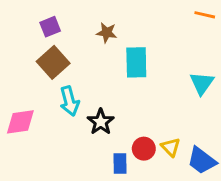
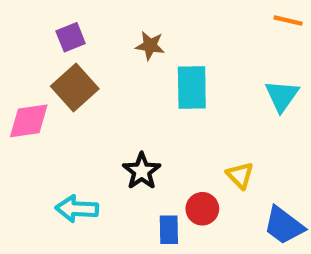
cyan triangle: (202, 83) -> (282, 96), moved
cyan arrow: (69, 101) -> (77, 209), moved, turned 108
pink diamond: (20, 122) -> (29, 121), moved
yellow triangle: (171, 147) -> (240, 175), moved

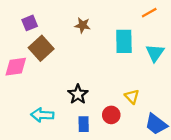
orange line: (288, 21) -> (149, 13), moved, turned -42
purple square: (71, 37) -> (30, 23), moved
cyan rectangle: (192, 87) -> (124, 41), moved
blue rectangle: (169, 230) -> (84, 124), moved

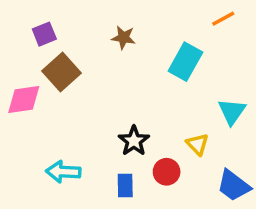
cyan rectangle: (124, 41) -> (185, 62), turned 30
cyan triangle: (155, 53) -> (232, 112), moved
black star: (78, 94) -> (134, 141), moved

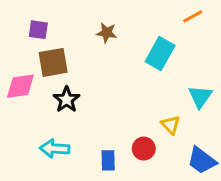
purple square: (44, 34) -> (38, 30), turned 30
brown square: (62, 72) -> (53, 62), turned 32
black star: (134, 141) -> (67, 100), moved

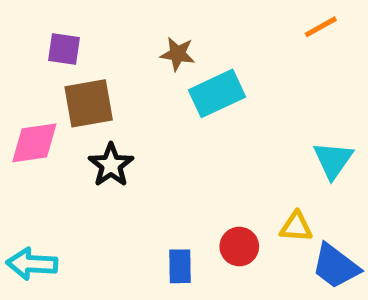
cyan rectangle: (160, 53) -> (217, 93), moved, turned 36
yellow triangle: (171, 125) -> (296, 227), moved, turned -42
cyan arrow: (55, 149) -> (32, 264), moved

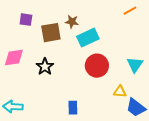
brown square: (89, 103) -> (51, 33), moved
red circle: (239, 247) -> (97, 66), moved, size x1.5

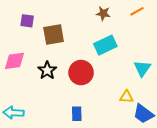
brown star: (72, 22) -> (103, 13), moved
cyan rectangle: (88, 38) -> (105, 45), moved
red circle: (97, 66) -> (81, 73), moved

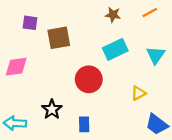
cyan triangle: (142, 68) -> (156, 55), moved
black star: (47, 70) -> (52, 109), moved
yellow triangle: (126, 97) -> (138, 93), moved, turned -32

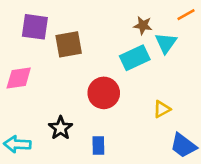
orange line: (150, 12) -> (186, 15), moved
brown star: (113, 15) -> (143, 25), moved
purple square: (30, 23) -> (35, 27), size x1.5
cyan triangle: (156, 55) -> (166, 43), moved

